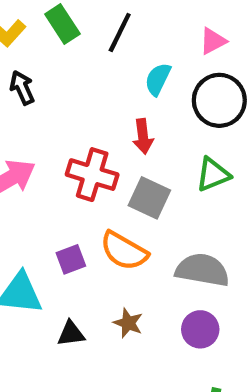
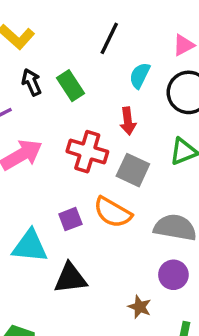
green rectangle: (62, 24) -> (70, 86), moved
brown star: (128, 323) -> (140, 307), moved
black triangle: (71, 334) -> (70, 278), size x1.5

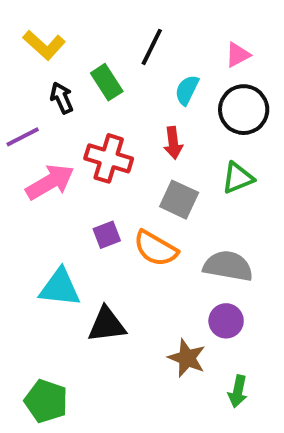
green rectangle: (70, 86) -> (107, 82), moved
red cross: (87, 152) -> (109, 158), moved
purple square: (70, 219) -> (107, 235), moved
brown star: (140, 307) -> (187, 358), size x1.4

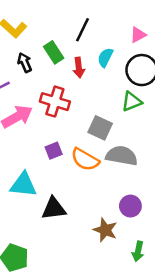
red arrow: (173, 143) -> (79, 68), moved
green triangle: (238, 178) -> (132, 102), moved
gray semicircle: (228, 266) -> (122, 156), moved

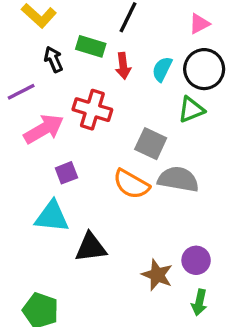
green rectangle: (54, 52) -> (91, 46), turned -40
cyan semicircle: (105, 57) -> (162, 69), moved
purple square: (54, 151) -> (66, 173), moved
purple circle: (130, 206) -> (196, 260), moved

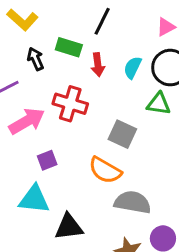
green triangle: (191, 110) -> (159, 104), turned 30
gray semicircle: (178, 179) -> (133, 202), moved

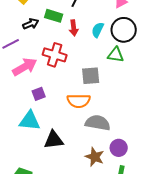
black arrow: (36, 59) -> (31, 24), turned 91
gray square: (122, 134) -> (91, 76), turned -30
orange semicircle: (105, 170) -> (79, 101), turned -30

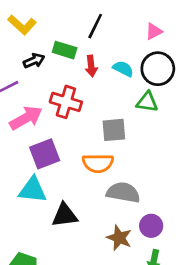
cyan semicircle: (98, 30) -> (123, 69), turned 91
purple square: (39, 94) -> (45, 154), size x1.6

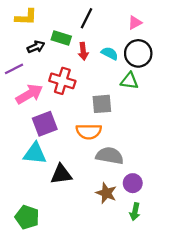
yellow L-shape: (22, 25) -> (26, 17), turned -40

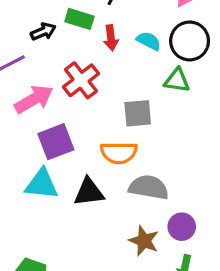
red cross: (62, 81) -> (81, 80), turned 35
black triangle: (61, 174) -> (89, 192), moved

